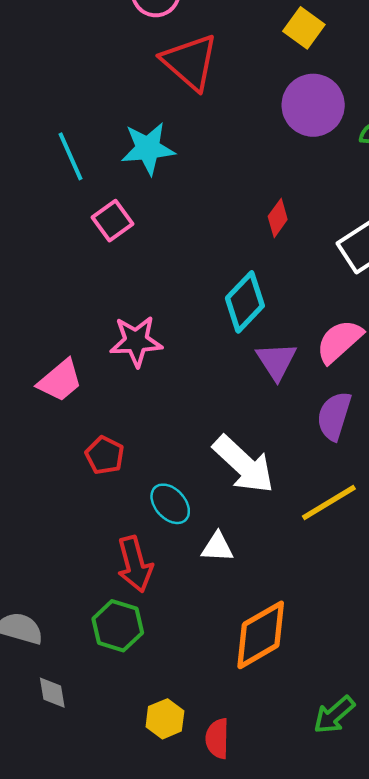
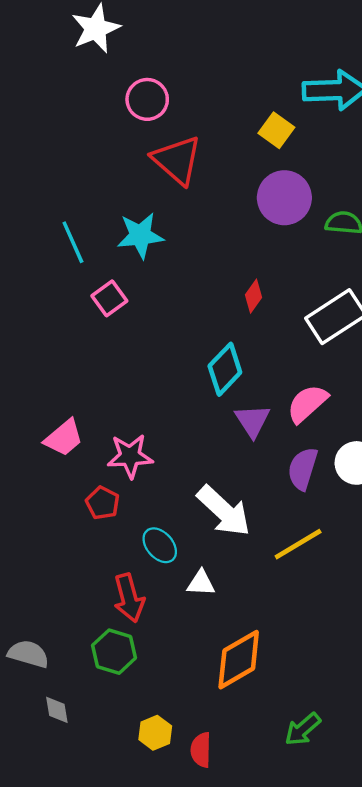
pink star: (136, 341) -> (130, 456), moved

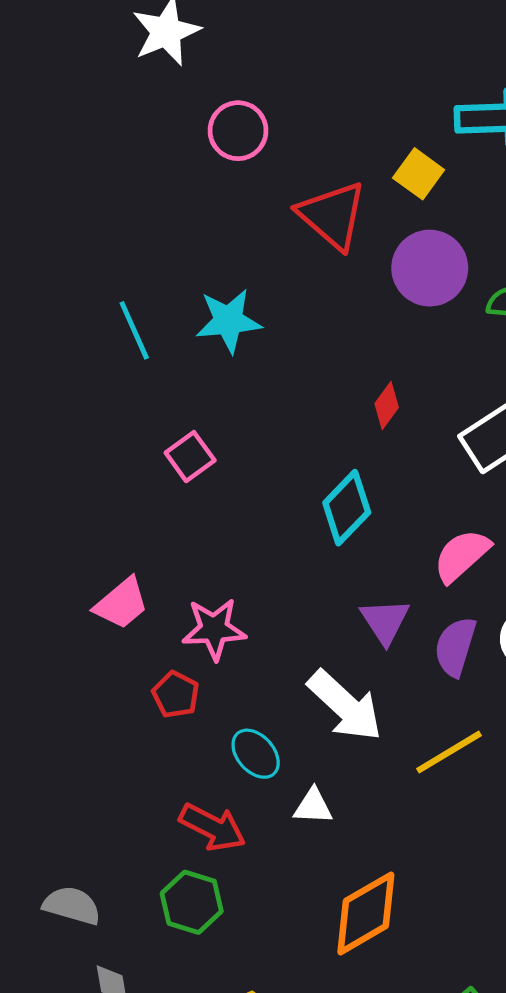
red triangle: (177, 160) -> (332, 215), moved
pink square: (109, 298) -> (190, 457), moved
purple triangle: (252, 421) -> (385, 621), moved
red arrow: (129, 598) -> (212, 827), turned -48

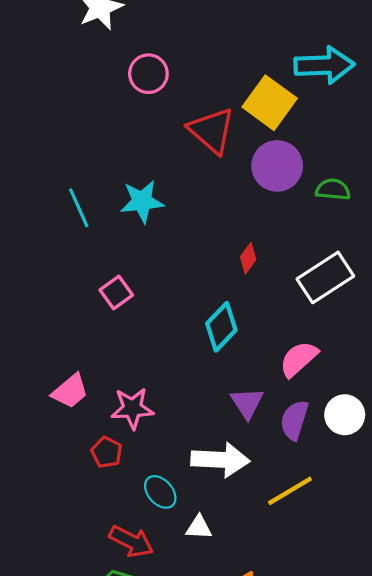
yellow square: (419, 174) -> (270, 103), size x1.6
white arrow: (345, 706) -> (220, 460), turned -40

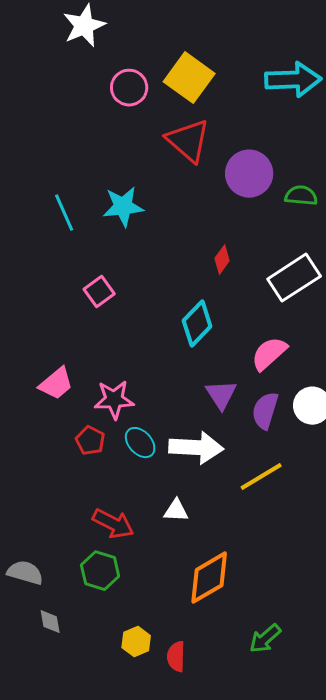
yellow square: (270, 103) -> (189, 78), moved
cyan ellipse: (160, 492) -> (140, 443), moved

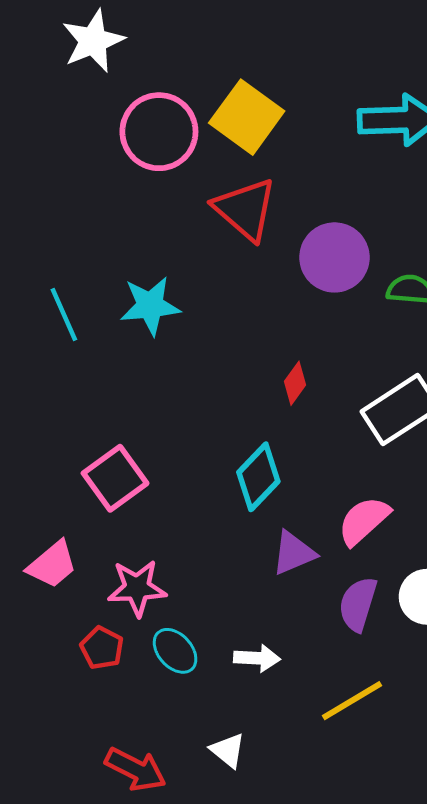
pink circle: (129, 88) -> (159, 132), size x1.4
pink square: (99, 292) -> (115, 478), moved, size x1.4
purple triangle: (221, 395) -> (294, 553), moved, turned 40
white arrow: (196, 448) -> (257, 658), size x0.6
white triangle: (176, 511) -> (228, 750), turned 36

